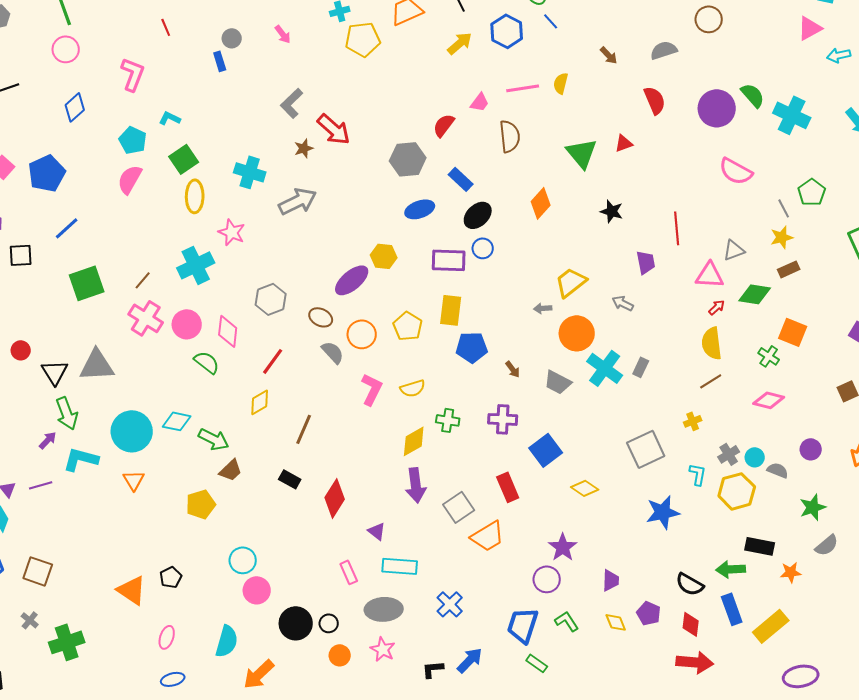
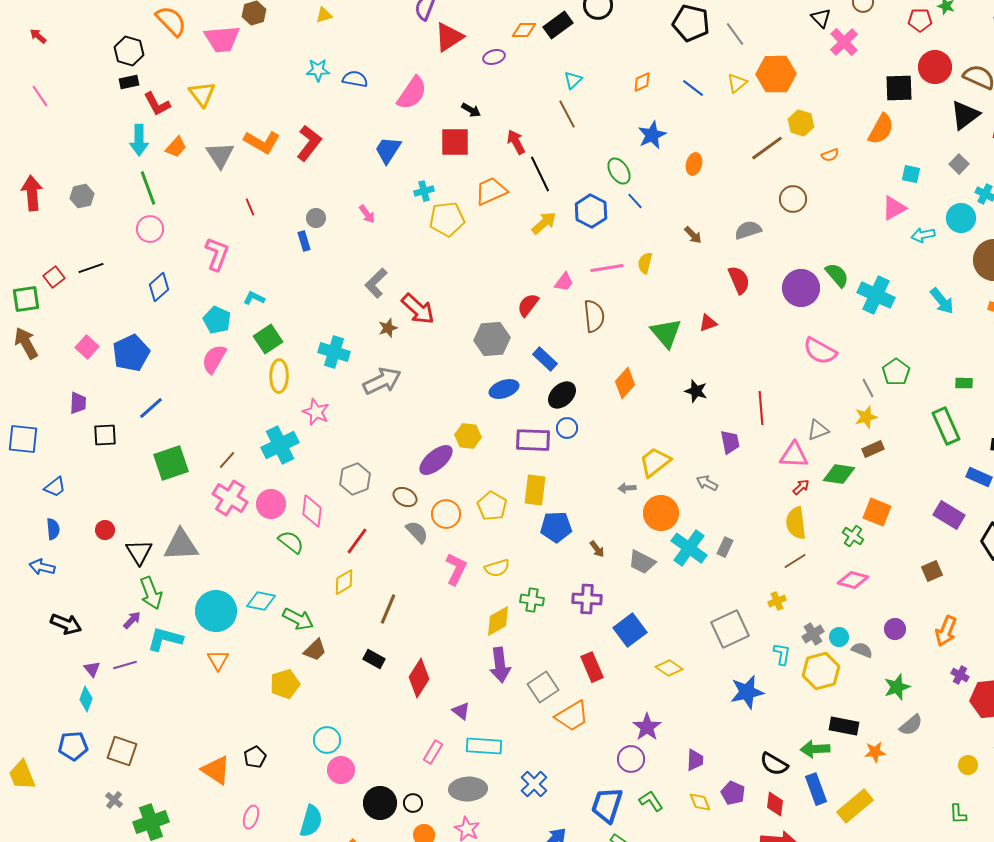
pink rectangle: (349, 572) -> (433, 752), turned 55

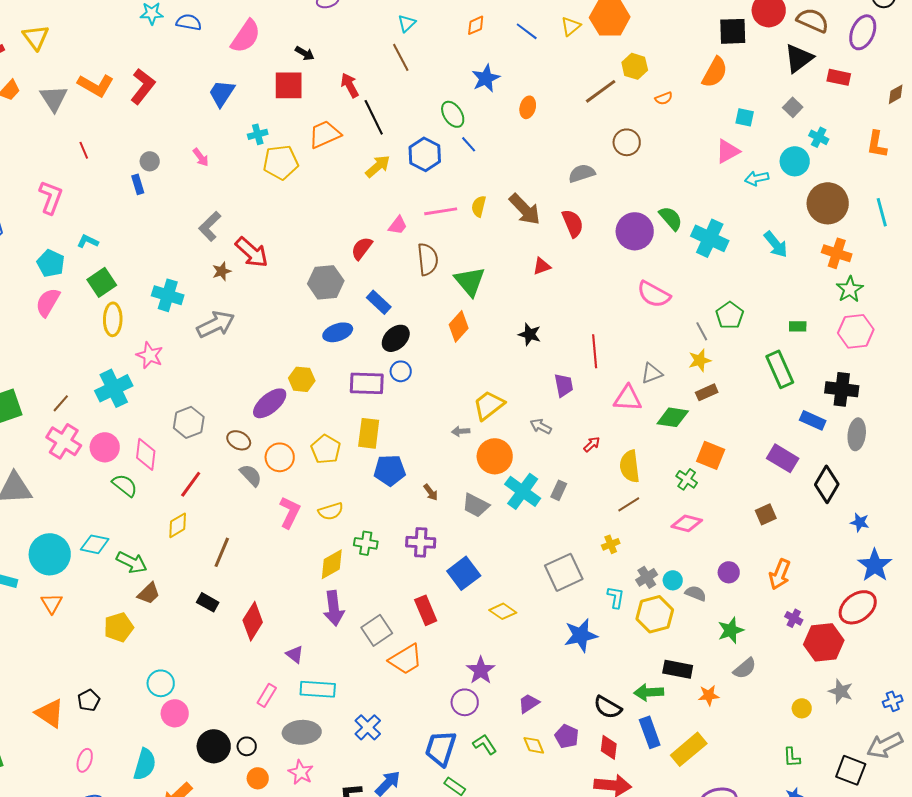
brown arrow: (693, 235) -> (525, 209), moved, size x1.8
green triangle: (666, 333) -> (470, 281), moved
red arrow: (801, 487) -> (592, 444), moved
purple trapezoid: (695, 760) -> (529, 703), turned -125

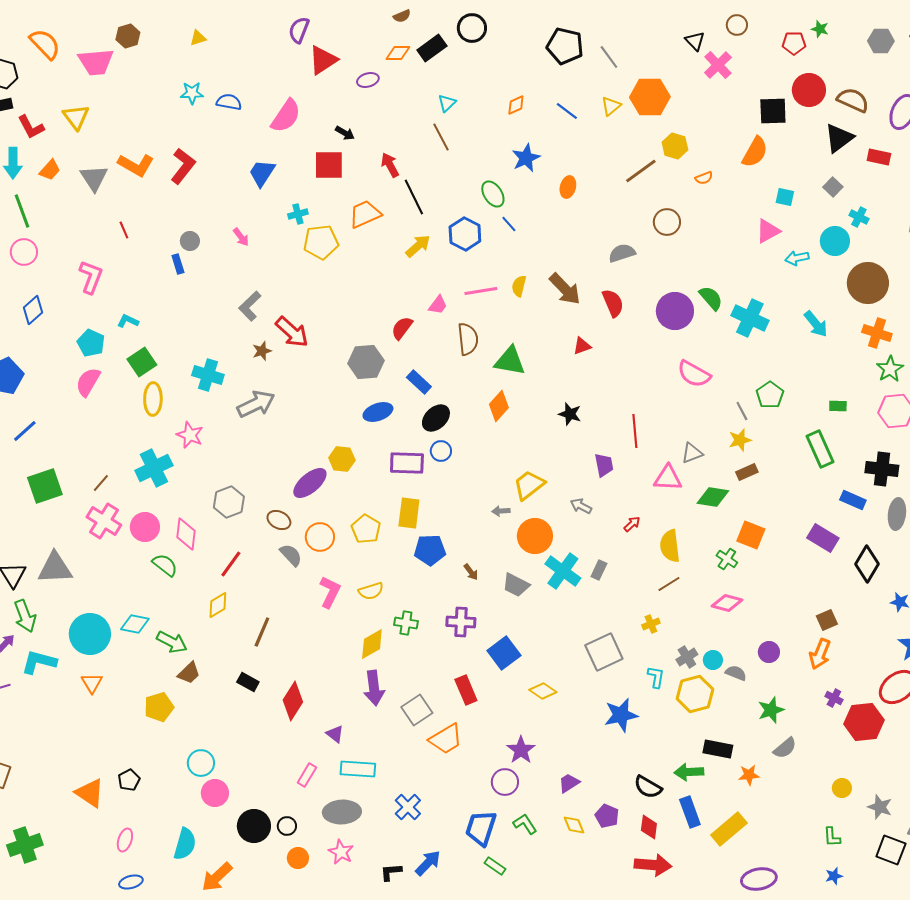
green triangle: (470, 281) -> (510, 361), turned -40
brown square: (766, 514) -> (827, 620), moved
gray star: (841, 691) -> (880, 807), moved

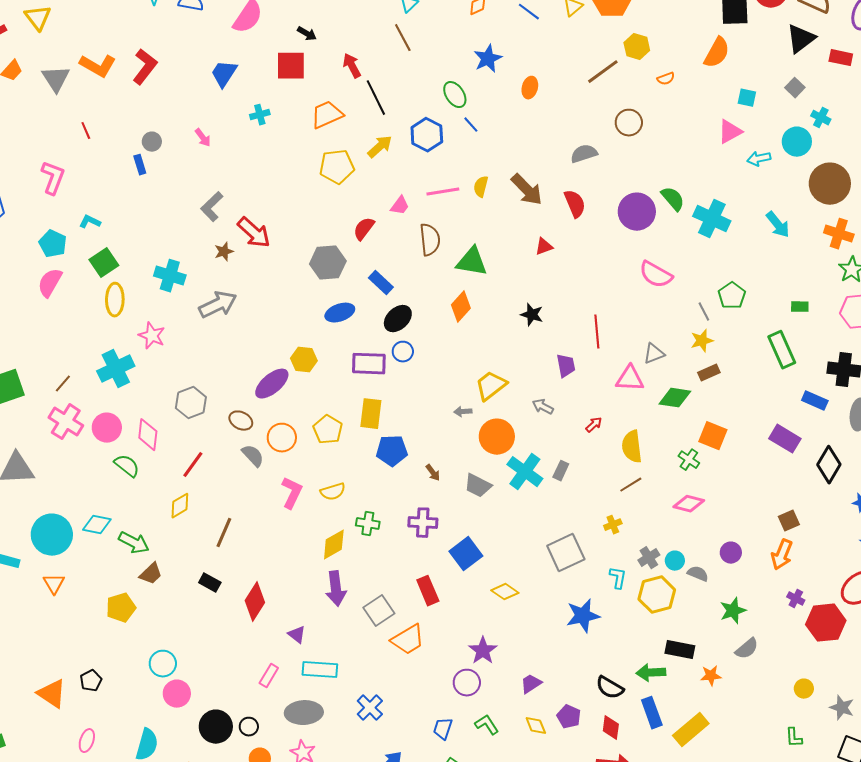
yellow pentagon: (321, 242) -> (337, 167), moved
blue trapezoid: (481, 828) -> (443, 729), size x0.6

